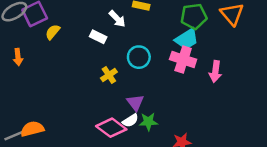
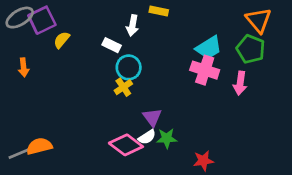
green pentagon: (194, 16) -> (251, 49), moved, turned 30
white arrow: (117, 19) -> (133, 25), turned 54
cyan circle: (139, 57) -> (129, 67), moved

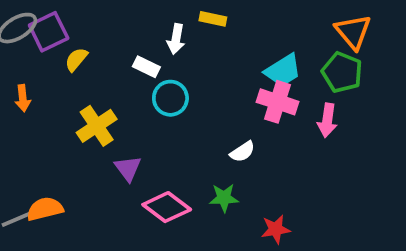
yellow cross: (123, 87) -> (97, 126), moved, size x1.5
purple triangle: (152, 117) -> (128, 168), moved
white semicircle: (147, 137) -> (242, 152), moved

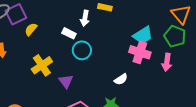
purple triangle: (128, 168) -> (66, 81), moved

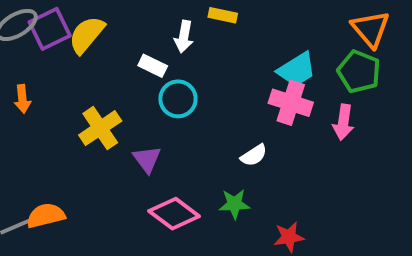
yellow semicircle: (31, 29) -> (87, 35), moved, size x1.5

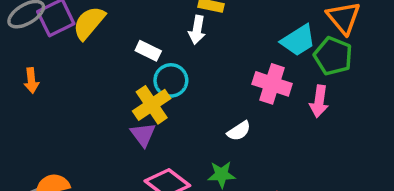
white arrow: (184, 37) -> (197, 30), moved
cyan trapezoid: (297, 70) -> (298, 40), moved
yellow cross: (100, 128) -> (152, 105), moved

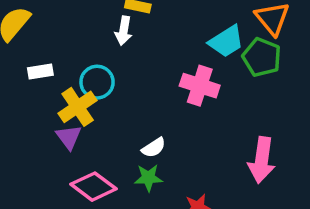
white rectangle: (148, 51) -> (40, 71), moved, turned -35
pink arrow: (319, 101) -> (262, 160), moved, size x1.4
white semicircle: (239, 131) -> (154, 148), moved

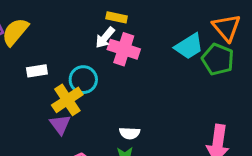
white arrow: (124, 31) -> (105, 38), turned 30
pink cross: (200, 86) -> (124, 49), moved
white semicircle: (154, 148) -> (130, 133), turned 36

